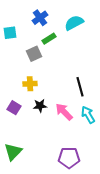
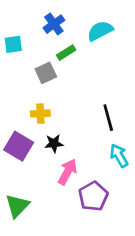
purple square: (14, 108) -> (19, 146), size x1.5
pink arrow: (64, 112) -> (68, 172), moved, turned 72
purple pentagon: (69, 158) -> (93, 196), moved, turned -30

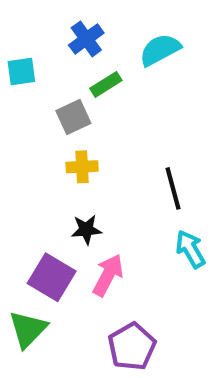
yellow cross: (40, 114) -> (82, 167), moved
purple square: (19, 146) -> (52, 277), moved
purple pentagon: (93, 196) -> (132, 347), moved

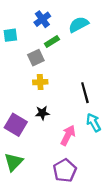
pink arrow: (108, 275) -> (68, 135), moved
purple square: (52, 277) -> (16, 125), moved

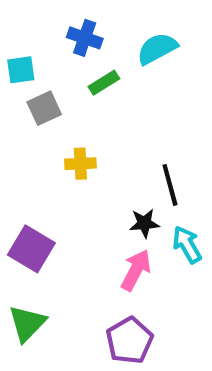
blue cross: (42, 19) -> (85, 38), turned -35
gray square: (36, 58) -> (44, 108), moved
black star: (42, 113) -> (144, 223), moved

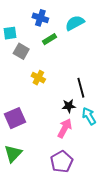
gray square: (44, 108) -> (21, 51), turned -35
yellow cross: (80, 164) -> (38, 78), turned 32
purple square: (31, 249) -> (15, 118), turned 35

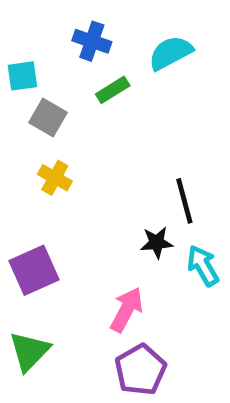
yellow cross: (38, 78) -> (55, 178), moved
pink arrow: (65, 128) -> (127, 310), moved

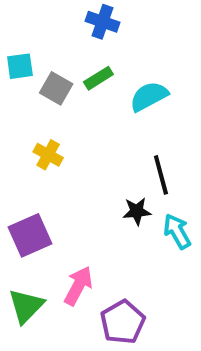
blue cross: (92, 41) -> (103, 22), moved
cyan semicircle: (171, 53) -> (149, 96), moved
gray square: (48, 118) -> (56, 88), moved
pink arrow: (127, 310) -> (78, 286), moved

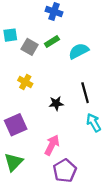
black star: (137, 211) -> (56, 103), moved
pink arrow: (78, 286) -> (52, 145), moved

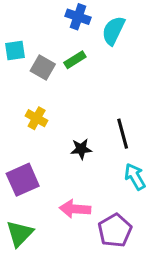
cyan semicircle: (79, 51) -> (113, 31), moved, turned -36
pink arrow: (52, 145) -> (75, 209), turned -114
purple pentagon: (65, 171) -> (115, 230), moved

